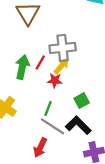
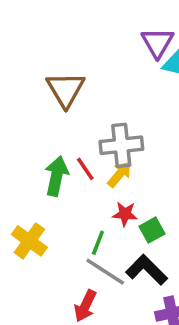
red line: (40, 63) -> (85, 169), turned -64
red star: (55, 80) -> (125, 214), moved

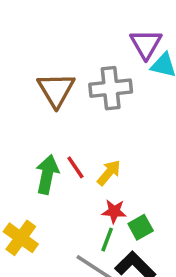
gray cross: (121, 145) -> (111, 88), moved
green line: (98, 243) -> (107, 240), moved

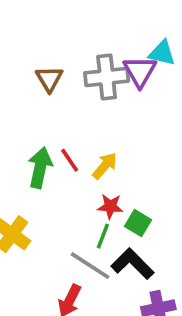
purple triangle: (146, 44) -> (140, 71), moved
brown triangle: (56, 90) -> (49, 79), size x0.7
green square: (141, 227) -> (138, 223), turned -30

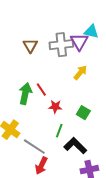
yellow arrow: (105, 166) -> (80, 73), moved
red star: (110, 206) -> (55, 107), moved
green square: (138, 223) -> (83, 113), moved
gray line: (90, 266) -> (34, 147), moved

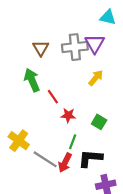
cyan triangle: (91, 32) -> (108, 17), moved
green arrow: (25, 94) -> (32, 80), moved, turned -35
black L-shape: (75, 146) -> (90, 158), turned -40
red arrow: (41, 166) -> (65, 163), moved

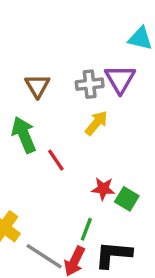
gray cross: (75, 47) -> (90, 84), size x0.7
yellow arrow: (96, 78) -> (96, 123), moved
red star: (68, 115) -> (103, 189), moved

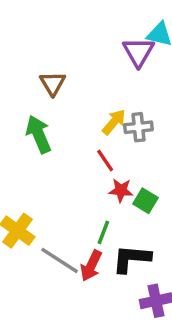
purple triangle: (120, 79) -> (138, 52), moved
gray cross: (90, 84) -> (138, 127), moved
red line: (56, 160) -> (105, 161), moved

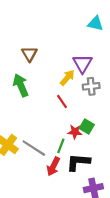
purple triangle: (138, 52) -> (82, 64), moved
gray cross: (138, 127) -> (91, 86), moved
red star: (121, 190) -> (75, 132), moved
gray line: (60, 260) -> (34, 148), moved

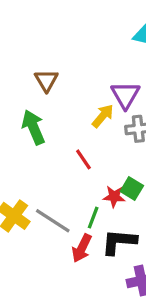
red line: (62, 102) -> (83, 159), moved

